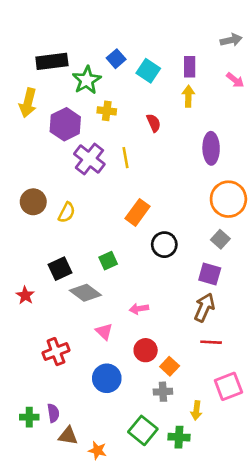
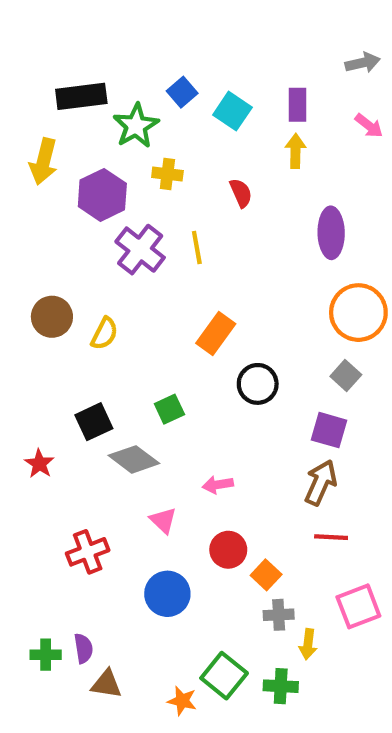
gray cross: (163, 392) -> (279, 615), moved
orange star: (97, 450) -> (182, 701), moved

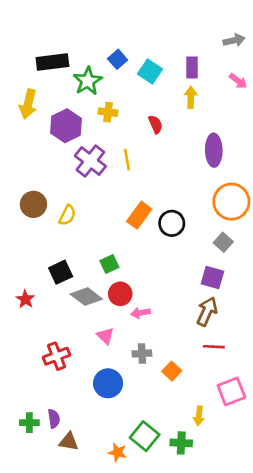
black circle: (258, 384) -> (172, 223), moved
red circle: (228, 550) -> (120, 294), moved
gray cross: (279, 615) -> (142, 353), moved

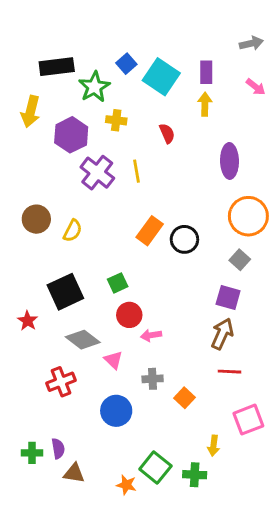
cyan square: (150, 72) -> (161, 77), size x1.4
black square: (61, 272) -> (65, 292), size x1.4
gray diamond: (86, 297) -> (83, 340), moved

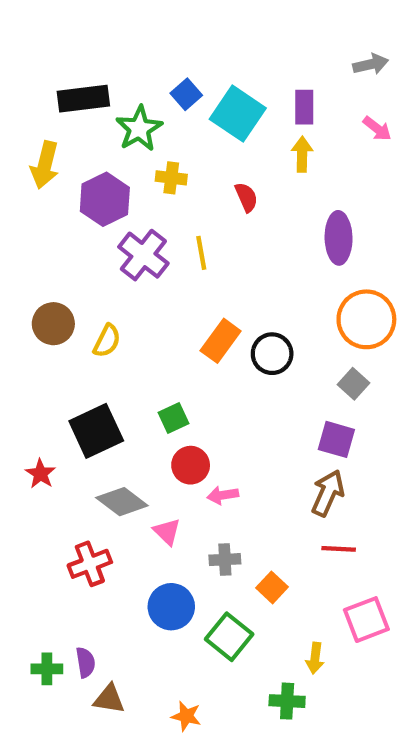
green square: (155, 467) -> (229, 637), moved

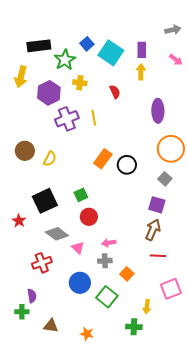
purple cross: (143, 255) -> (67, 119), turned 30
pink arrow: (223, 495) -> (109, 243), moved
purple semicircle: (86, 662) -> (32, 296), moved

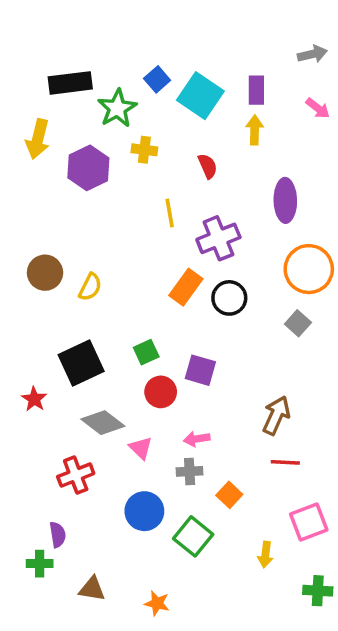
purple cross: (67, 119) -> (218, 238), moved
purple square: (157, 205) -> (200, 370), moved
green cross: (134, 327) -> (318, 591), moved

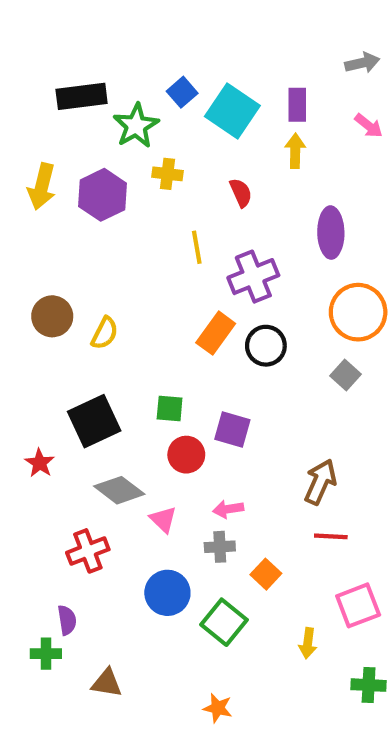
yellow arrow: (38, 139) -> (42, 186), moved
green square: (146, 352) -> (170, 409), turned 30
orange star: (157, 603) -> (218, 708), moved

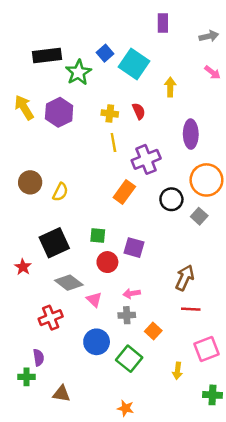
purple rectangle: (297, 105) -> (163, 23), moved
yellow cross: (167, 174) -> (110, 114), moved
yellow arrow: (42, 186) -> (24, 107), turned 135
black circle: (266, 346) -> (171, 199), moved

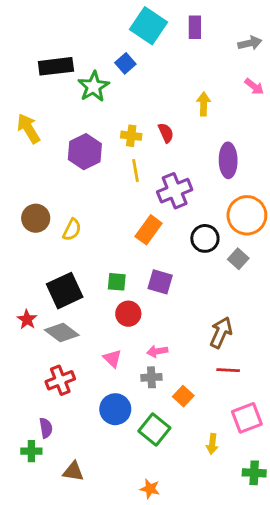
cyan square: (134, 64) -> (149, 26), moved
purple hexagon: (59, 112) -> (85, 152), moved
purple square: (134, 248) -> (160, 282), moved
gray diamond: (69, 283) -> (62, 332), moved

